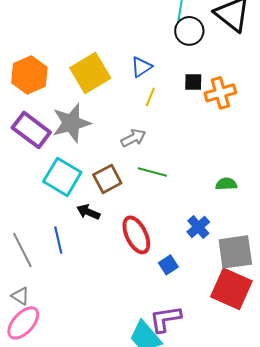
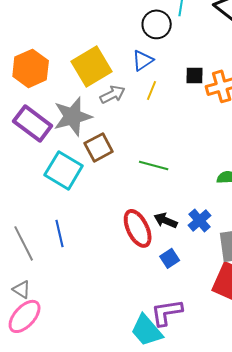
black circle: (189, 31) -> (157, 24), moved
gray arrow: (133, 138) -> (113, 94), moved
brown square: (107, 179) -> (99, 147), moved
black arrow: (88, 212) -> (166, 220), moved

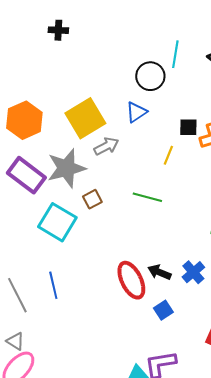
yellow line: (152, 90) -> (168, 155), moved
brown square: (99, 147) -> (92, 199), size x0.7
green line: (154, 165) -> (147, 197), moved

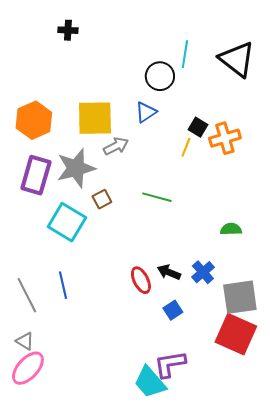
yellow square: (85, 118) -> (95, 118), turned 30
black square: (188, 127) -> (198, 127), turned 30
yellow line: (168, 155) -> (186, 147), moved
purple rectangle: (26, 175) -> (36, 175), turned 69
red ellipse: (131, 280) -> (141, 280), size x0.7

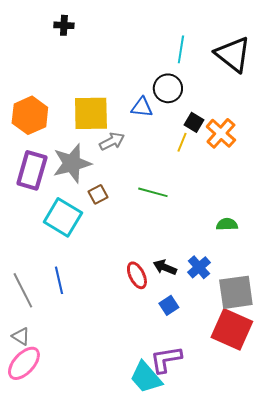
black circle: (160, 76) -> (168, 88), moved
blue triangle: (146, 112) -> (142, 107), turned 40
orange cross: (225, 138) -> (221, 133), turned -32

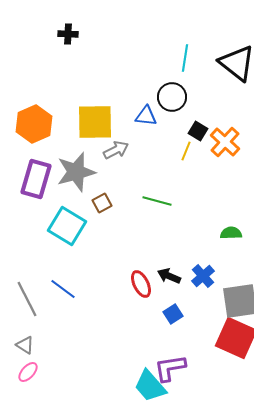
blue line: (59, 280) -> (63, 289), turned -40
pink ellipse: (24, 363) -> (28, 372), size x0.6

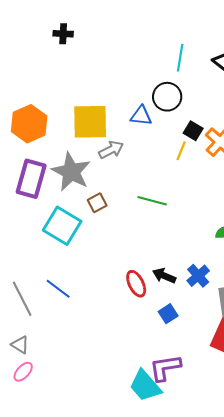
gray star: (76, 172) -> (71, 172), turned -30

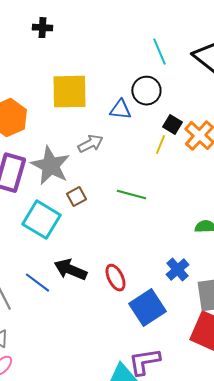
cyan line: (180, 58) -> (159, 52), turned -32
yellow square: (90, 122) -> (69, 92), moved
black arrow: (164, 276) -> (70, 270), moved, size x1.4
blue square: (168, 314) -> (147, 308), size x1.8

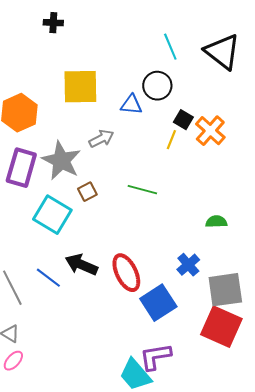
red ellipse: (115, 278) -> (126, 273), size x1.4

